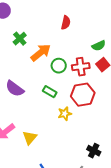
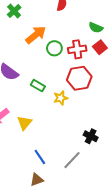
green cross: (20, 39) -> (14, 11), moved
green semicircle: (99, 46) -> (96, 28), turned 48
green rectangle: (50, 92) -> (38, 86), moved

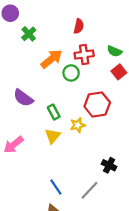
red cross: (77, 49) -> (84, 54), moved
green rectangle: (38, 86) -> (54, 112), turned 32
yellow triangle: (24, 123) -> (53, 136), moved

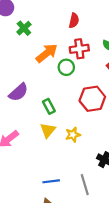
purple semicircle: (23, 98) -> (18, 92), turned -78
yellow star: (78, 125) -> (73, 135), moved
blue line: (56, 187) -> (51, 181), turned -63
gray line: (90, 190) -> (85, 185), turned -60

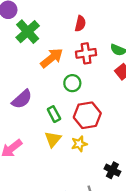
green cross: (24, 28) -> (28, 32), size x1.5
green circle: (66, 67) -> (72, 83), moved
red hexagon: (92, 99) -> (87, 115), moved

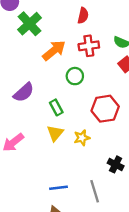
red hexagon: (87, 115) -> (105, 109), moved

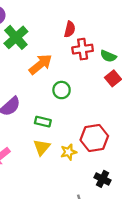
red cross: (89, 46) -> (83, 49), moved
green rectangle: (56, 107) -> (43, 122), turned -49
red hexagon: (105, 109) -> (94, 138), moved

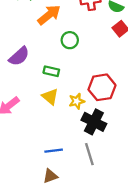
yellow triangle: (42, 147) -> (50, 97), turned -30
black cross: (102, 179) -> (94, 122), moved, size x1.5

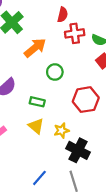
red hexagon: (102, 87) -> (86, 100), moved
blue line: (54, 151) -> (39, 178), turned -42

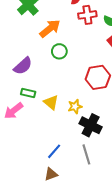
green circle: (55, 72) -> (59, 51), moved
green rectangle: (37, 102) -> (28, 93), moved

